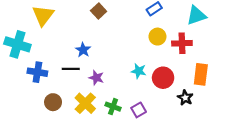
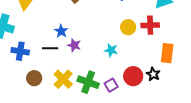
yellow circle: (157, 37) -> (128, 27), moved
purple star: (96, 78) -> (74, 45), moved
red circle: (163, 78) -> (133, 76), moved
green cross: (113, 107) -> (88, 82), size x1.5

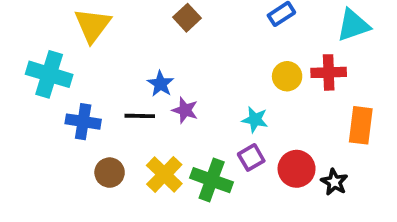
black star: (153, 74) -> (334, 182), moved
purple square: (111, 85) -> (251, 157), moved

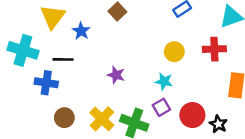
yellow circle: (287, 76) -> (174, 52), moved
blue star: (161, 84) -> (81, 31), moved
black line: (140, 116) -> (63, 59), moved

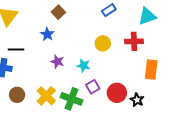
blue star: (81, 31) -> (47, 34), moved
cyan star: (164, 81) -> (84, 66), moved

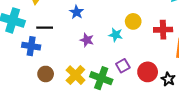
red cross: (134, 41) -> (163, 30), moved
cyan star: (84, 66) -> (116, 35), moved

